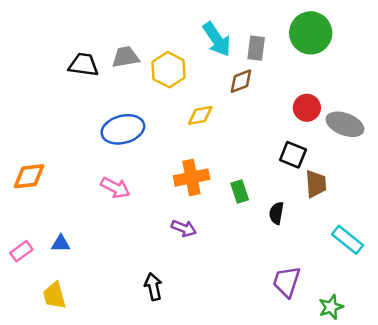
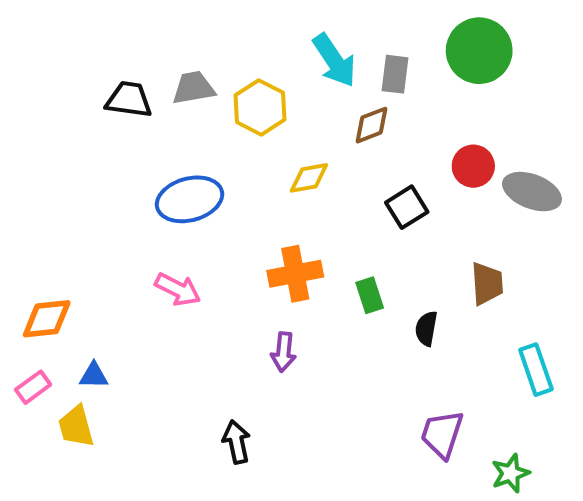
black square: (293, 155) -> (407, 207), moved, turned 36
orange diamond: (29, 176) -> (47, 319), moved
purple arrow: (184, 228) -> (283, 352), turned 75
cyan rectangle: (347, 240) -> (536, 370), turned 32
yellow trapezoid: (54, 296) -> (76, 426), moved

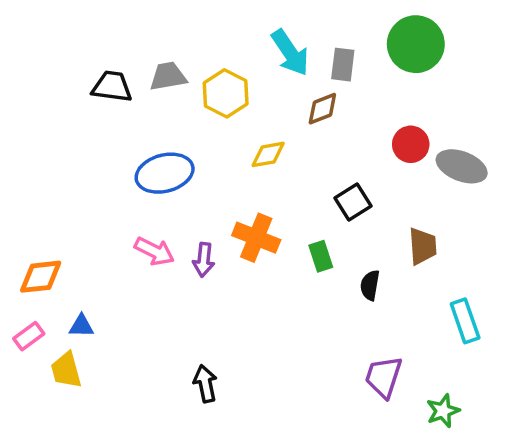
black square: (407, 207) -> (353, 202), moved
orange cross: (295, 274) -> (256, 238), turned 33
purple arrow: (283, 352) -> (204, 260), moved

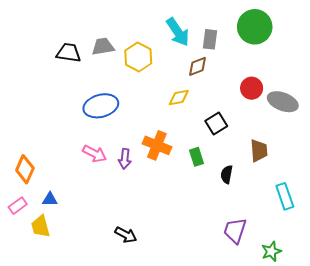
yellow diamond: (268, 154) -> (179, 98), moved
orange diamond: (41, 277) -> (25, 169), turned -60
black arrow: (205, 384) -> (126, 235), turned 130

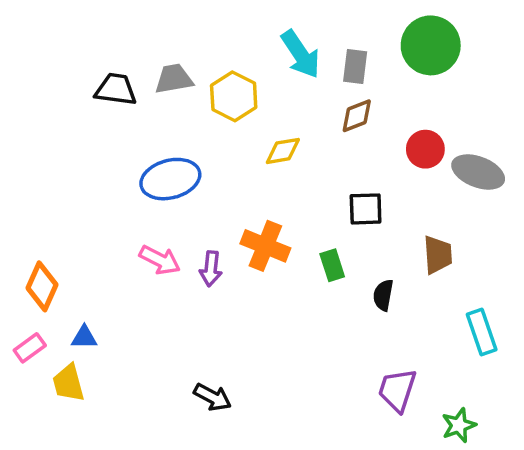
brown diamond: (198, 66) -> (357, 116), moved
yellow diamond: (179, 98) -> (283, 151), moved
black square: (216, 124) -> (366, 209), turned 30

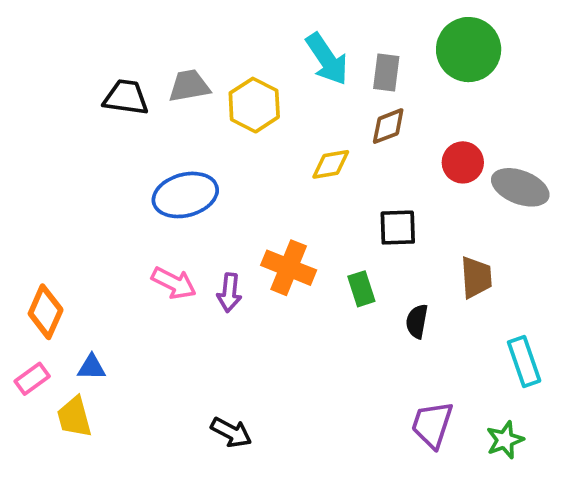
yellow diamond: (283, 151) -> (331, 164), moved
green star: (459, 425) -> (505, 440), moved

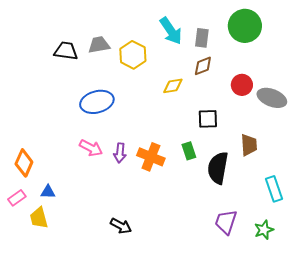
orange cross: (289, 268) -> (151, 157), moved
black semicircle: (417, 321) -> (218, 168), size x1.8

